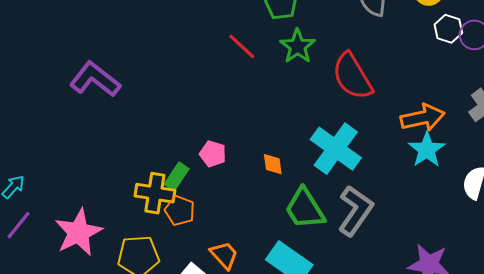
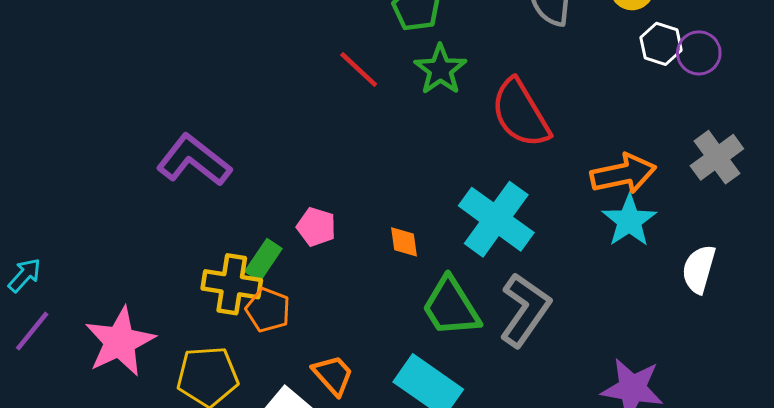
purple L-shape: (95, 79) -> (194, 160), moved

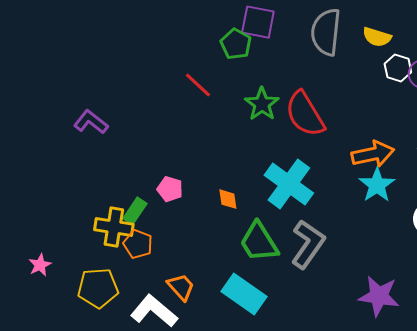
green star: (440, 70) -> (262, 104), moved
purple L-shape: (194, 160) -> (91, 122), moved, size x0.7
pink star: (120, 342) -> (40, 265), size x0.5

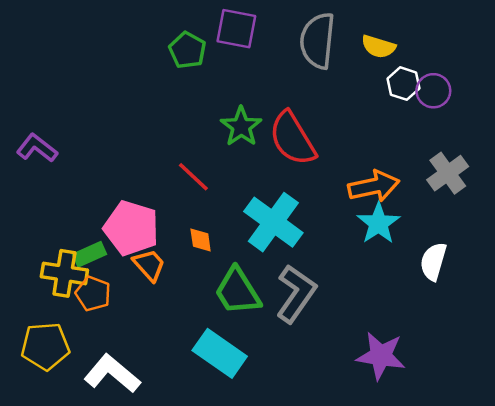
green pentagon: (236, 44) -> (187, 50), moved
red line: (198, 85) -> (193, 177), moved
pink pentagon: (170, 189) -> (131, 228), size x1.8
green rectangle: (135, 211) -> (90, 254), turned 32
orange trapezoid: (181, 287) -> (149, 265), moved

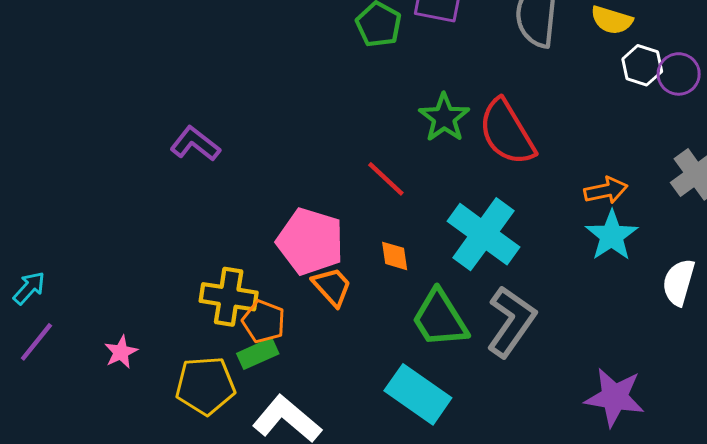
orange arrow: (374, 186) -> (606, 190), size x0.7
green rectangle: (90, 254) -> (258, 354), moved

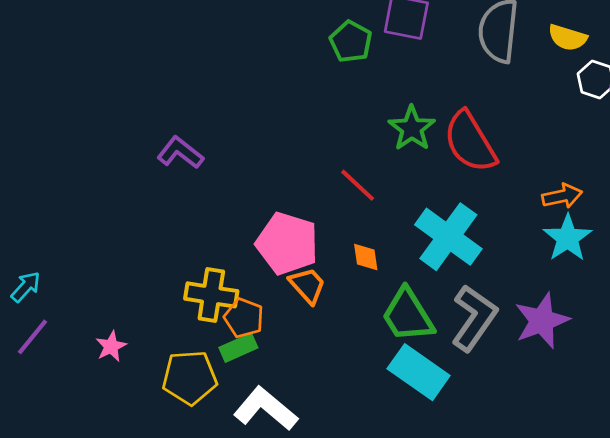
cyan rectangle: (418, 394) -> (419, 372), moved
purple star: (615, 397) -> (542, 321), moved, turned -30

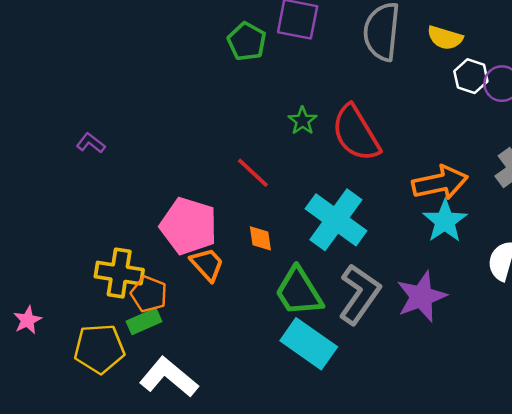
green star: (412, 128) -> (302, 121), size x0.7
purple L-shape: (180, 153) -> (91, 143), size x0.7
orange arrow: (562, 196) -> (440, 183), size x1.5

